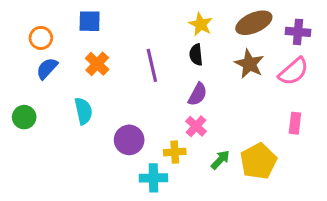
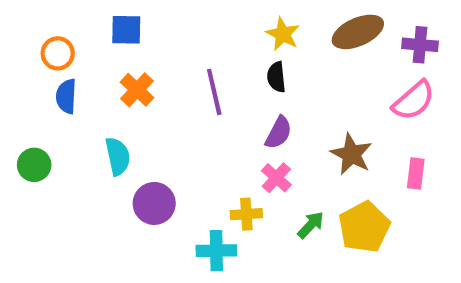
brown star: (249, 64) -> (351, 154), moved
blue semicircle: (47, 68) -> (66, 96), turned -40
purple circle: (129, 140) -> (154, 203), moved

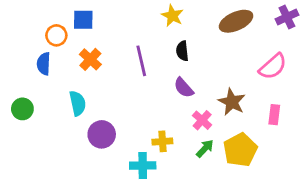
yellow star: (283, 34) -> (172, 16), moved
purple cross: (420, 45) -> (287, 17), moved, turned -30
orange circle: (58, 53) -> (56, 35), moved
purple semicircle: (279, 133) -> (184, 88), turned 110
pink cross: (276, 178) -> (202, 120), moved

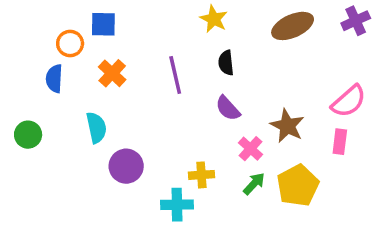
pink semicircle: (273, 66) -> (349, 101), moved

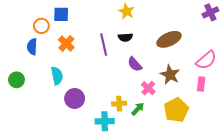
brown ellipse: (293, 26) -> (169, 39), moved
black semicircle: (226, 63) -> (125, 37), moved, turned -88
green arrow: (254, 184) -> (138, 109), moved

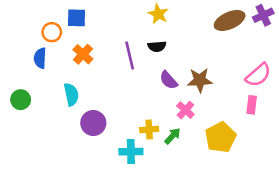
brown ellipse: (169, 39) -> (230, 20), moved
brown star: (170, 75) -> (200, 80), moved, turned -30

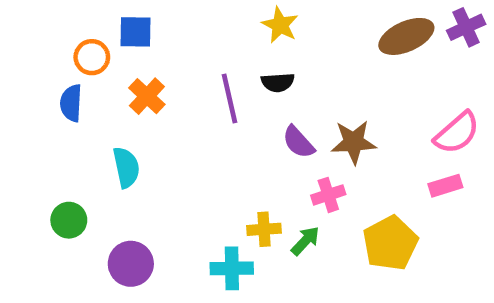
green circle: (21, 100) -> (69, 220), moved
pink rectangle: (252, 105) -> (445, 186), turned 66
pink cross: (185, 110) -> (328, 195), turned 30
purple circle: (93, 123) -> (131, 264), moved

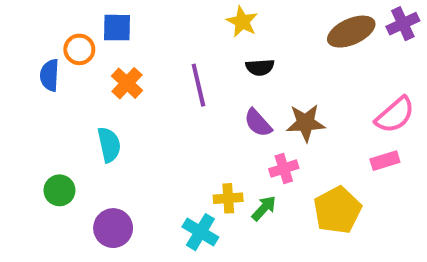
black semicircle: (278, 82) -> (260, 67), moved
blue semicircle: (71, 103) -> (50, 75), moved
cyan cross: (232, 268) -> (200, 232), turned 32

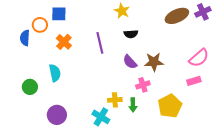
green circle: (59, 190) -> (30, 87), moved
green arrow: (264, 208) -> (133, 105), turned 136

